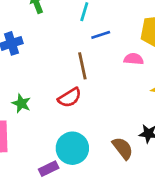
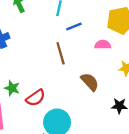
red semicircle: (70, 98) -> (36, 98), moved
brown semicircle: (123, 148) -> (90, 82), moved

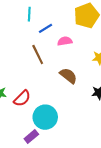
pink semicircle: (103, 45) -> (65, 41), moved

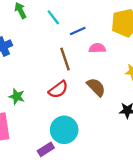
cyan line: (29, 14) -> (53, 17), moved, turned -48
red semicircle: (22, 98) -> (58, 89), moved

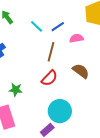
cyan line: (53, 17) -> (37, 26), moved
brown line: (65, 59) -> (51, 52), turned 42

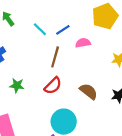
brown semicircle: (81, 71) -> (89, 91), moved
green star: (16, 90) -> (17, 85), moved

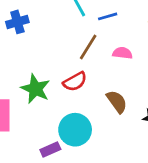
pink semicircle: (83, 43) -> (122, 53), moved
green star: (17, 85) -> (35, 89), moved, size x1.5

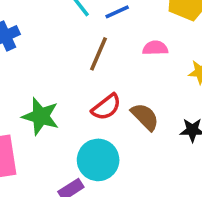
pink semicircle: (122, 53) -> (155, 48), moved
red semicircle: (75, 82) -> (106, 107), moved

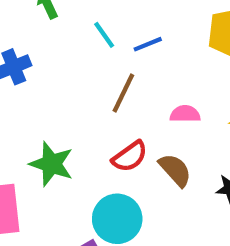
pink semicircle: (155, 48) -> (185, 114), moved

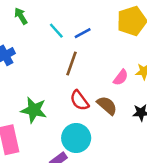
pink semicircle: (185, 114) -> (121, 77), moved, turned 133
red semicircle: (130, 157) -> (79, 101), turned 95

